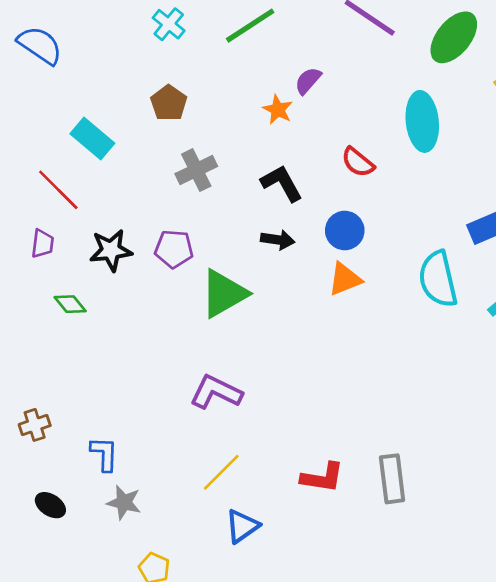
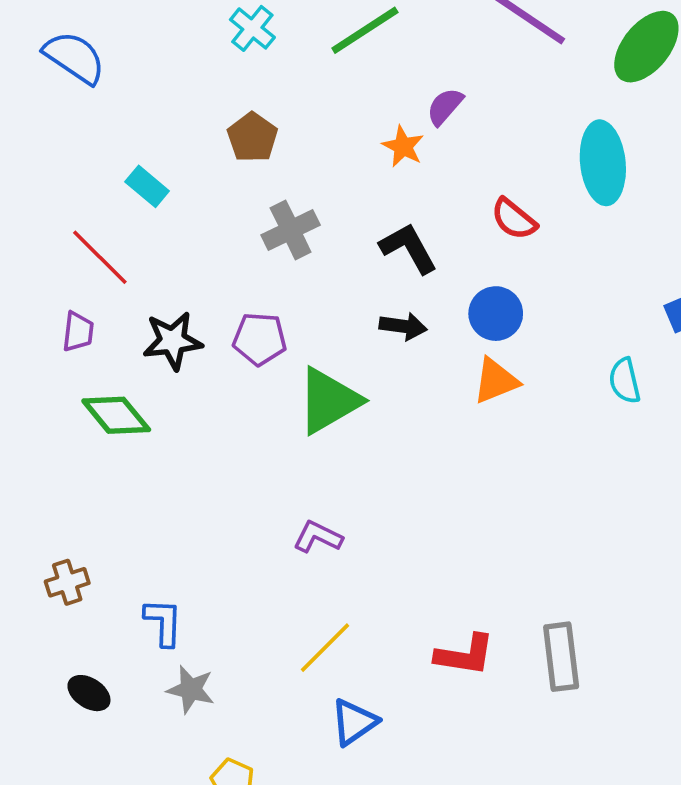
cyan rectangle: (92, 139) -> (147, 186), size x0.7
cyan semicircle: (438, 279) -> (625, 381), size x0.6
green diamond: (70, 304) -> (116, 415), size x1.5
purple L-shape: (216, 392) -> (318, 537), size x0.7

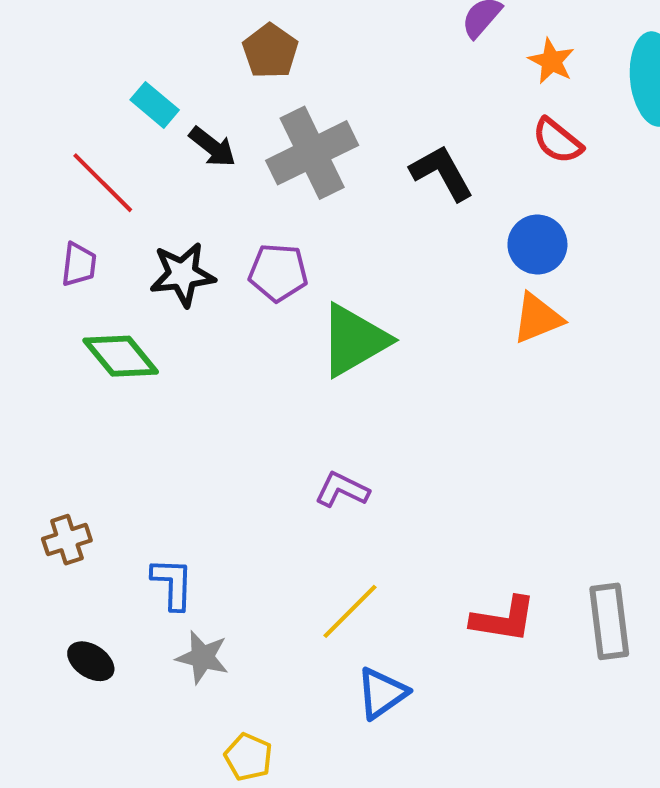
orange star: (403, 146) -> (551, 61), moved
gray cross: (291, 230) -> (312, 153), size x1.4
black arrow: (403, 326) -> (212, 147), moved, turned 30

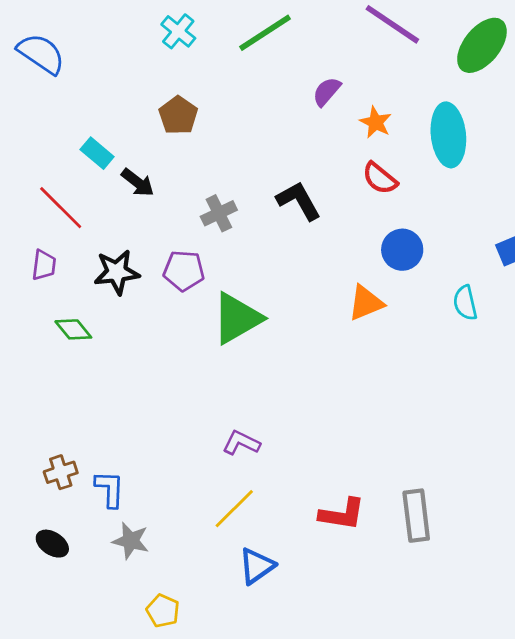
gray cross: (312, 153) -> (219, 213), moved, size x0.6
blue circle: (537, 245) -> (402, 250), moved
green diamond: (121, 356) -> (73, 329), size x0.7
purple L-shape: (342, 490) -> (241, 443), moved
brown cross: (67, 540) -> (61, 472), moved

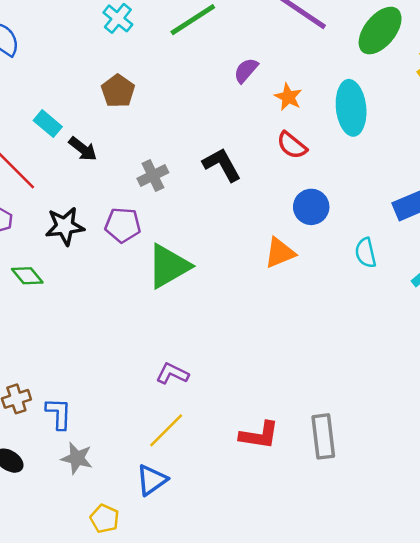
blue triangle: (257, 566) -> (152, 480), moved

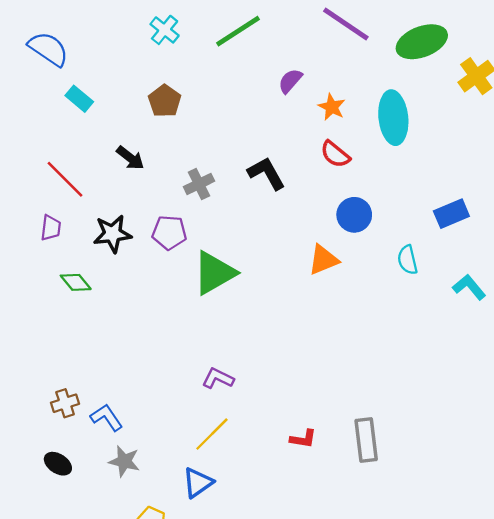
green ellipse: (380, 31) -> (422, 42), turned 30
cyan rectangle: (48, 124) -> (79, 99), moved
blue L-shape: (59, 413) -> (107, 417), turned -36
red L-shape: (259, 435) -> (303, 439), size x0.7

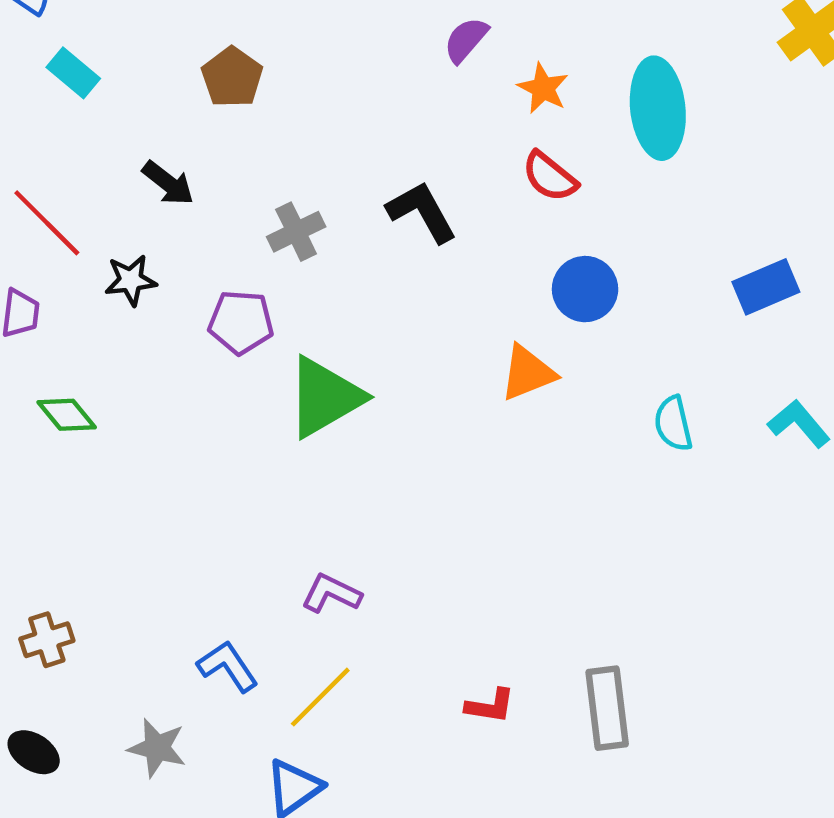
black star: (112, 234) -> (131, 280), moved, size x0.7
cyan semicircle: (408, 260) -> (673, 424), moved
blue L-shape: (107, 417) -> (228, 666), moved

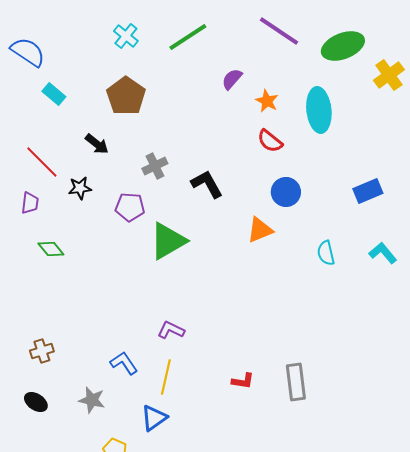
brown pentagon: (232, 77) -> (126, 96), size x1.4
black L-shape: (422, 212) -> (207, 184), moved
yellow line: (320, 697) -> (166, 377), turned -32

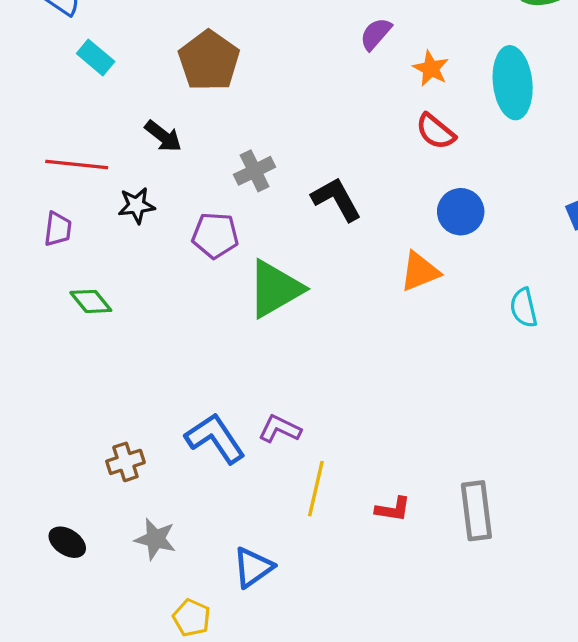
red line: (42, 162) -> (77, 165), turned -39
brown cross: (42, 351) -> (125, 462), moved
blue L-shape: (124, 363) -> (215, 438), moved, size x1.4
yellow line: (166, 377) -> (316, 489), moved

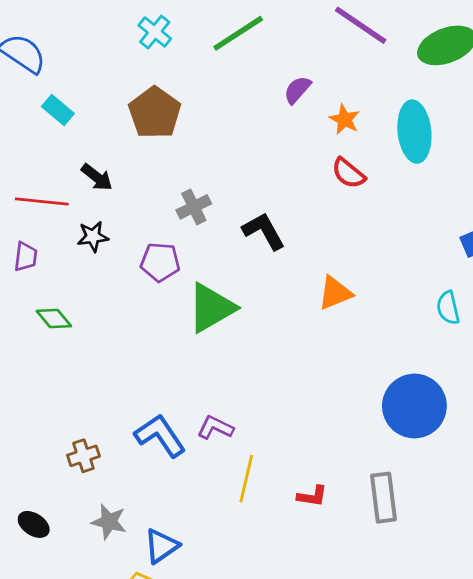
black arrow: (163, 136) -> (97, 177), moved
blue circle: (461, 212) -> (414, 406), moved, size x1.6
cyan semicircle: (524, 308) -> (448, 308), moved
blue triangle: (253, 567) -> (161, 546), moved

